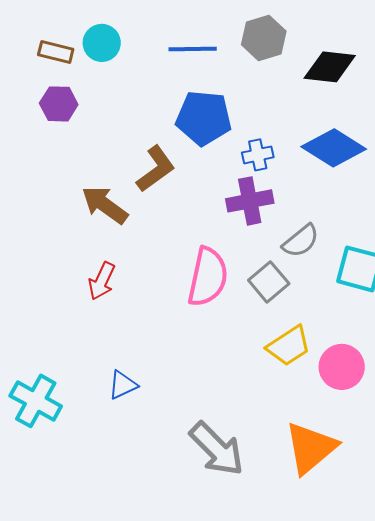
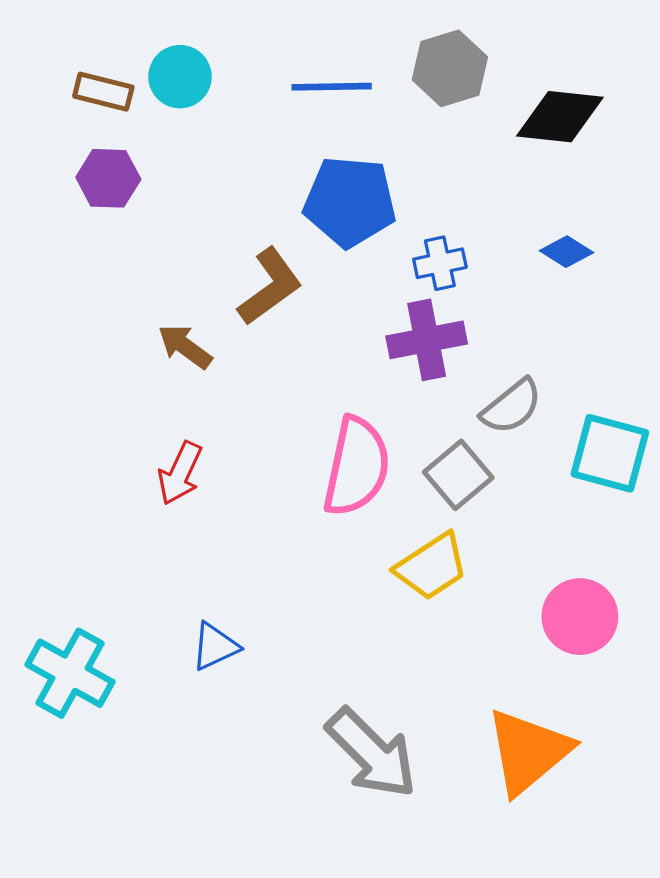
blue diamond: (334, 148) -> (567, 252), size x0.5
brown arrow: (105, 205) -> (185, 347), size x0.7
yellow trapezoid: (289, 346) -> (432, 567), moved

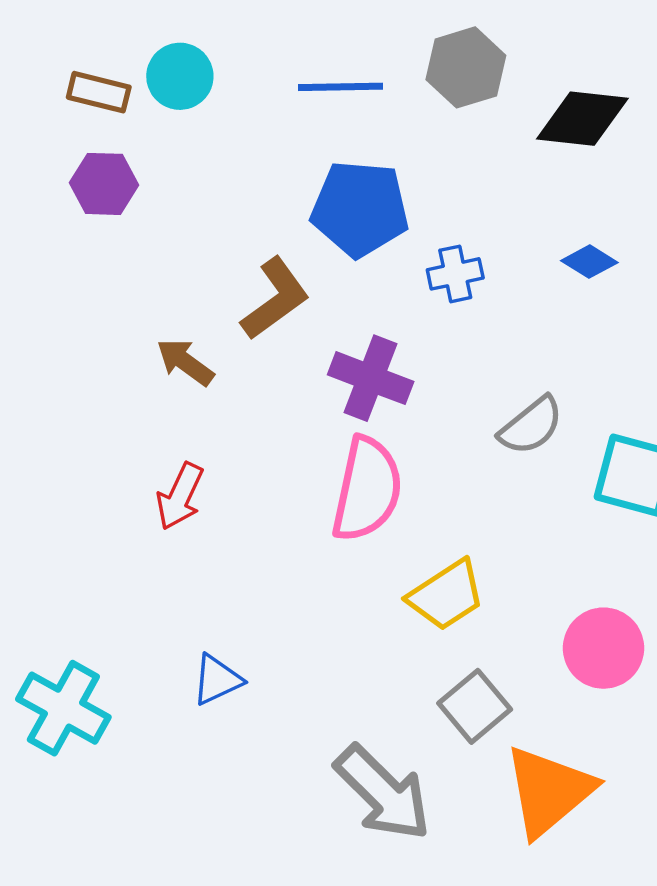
purple cross: (427, 340) -> (371, 378), moved, turned 32
gray square: (458, 475) -> (475, 706), moved

